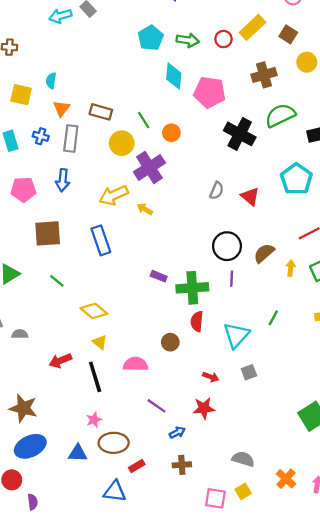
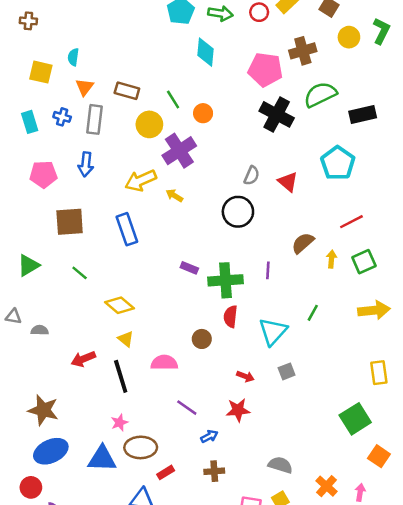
pink pentagon: (210, 92) -> (265, 70), moved
black circle: (227, 246) -> (238, 212), moved
blue triangle: (78, 453) -> (102, 459), size x1.4

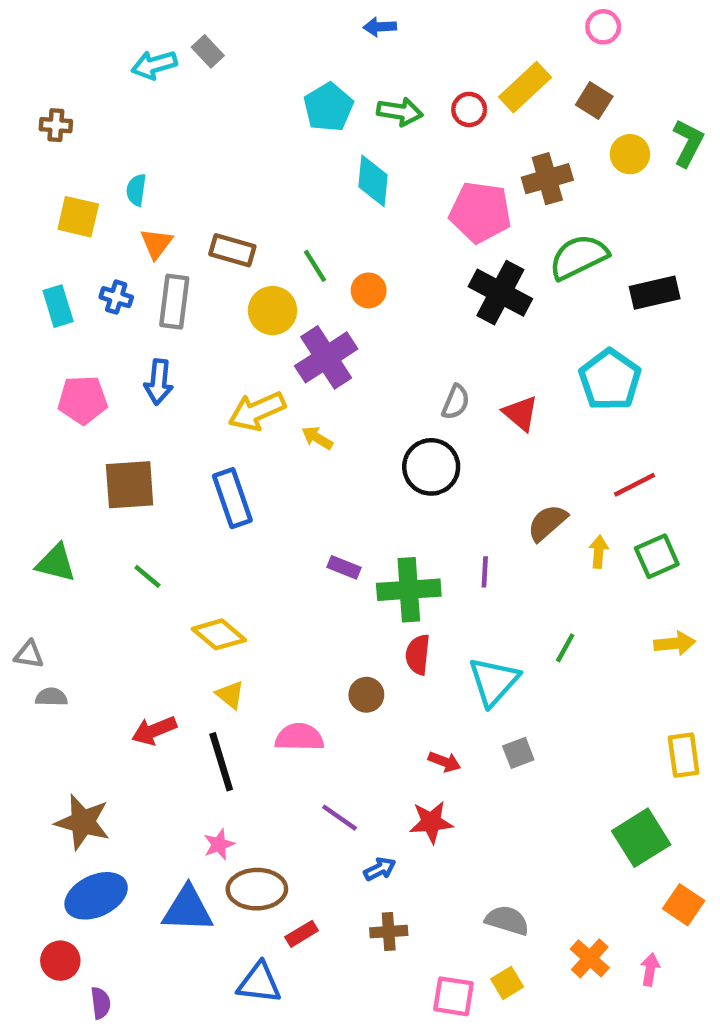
green triangle: (28, 265) -> (56, 563), turned 45
yellow arrow: (374, 310) -> (675, 643), size x0.7
gray semicircle: (40, 330) -> (51, 697), moved

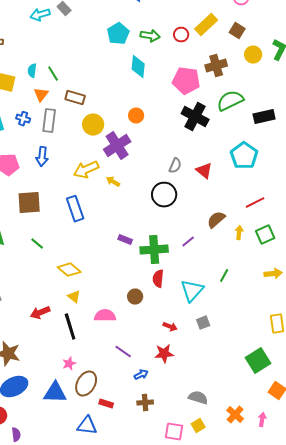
green line: (315, 266) -> (53, 74), moved
purple line: (485, 572) -> (188, 242), turned 48
brown ellipse: (257, 889) -> (86, 384), turned -60
red rectangle: (302, 934) -> (106, 404), turned 48

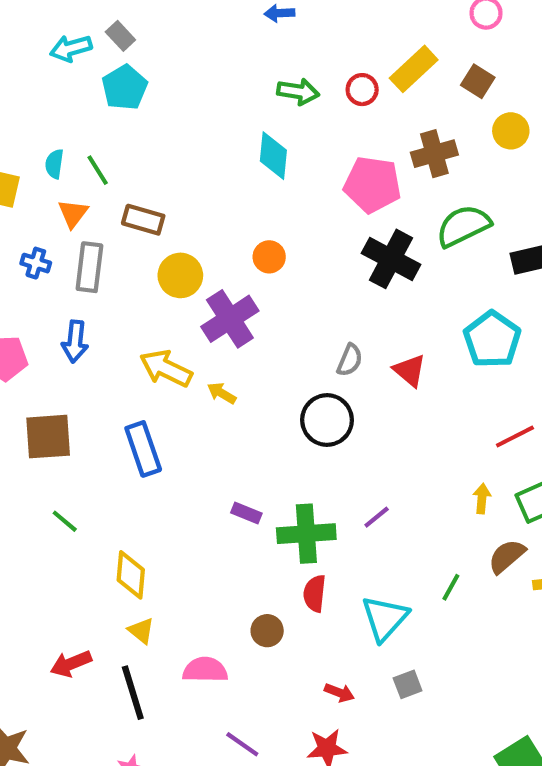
cyan pentagon: (118, 34) -> (125, 87), moved
yellow arrow: (86, 170) -> (166, 368), turned 50
brown semicircle: (216, 220) -> (507, 556), moved
yellow diamond: (69, 270) -> (131, 575), turned 55

